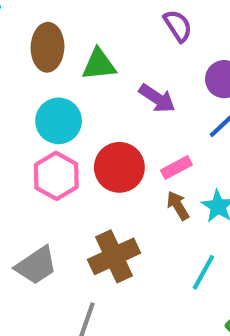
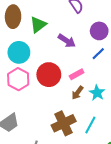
green triangle: (99, 64) -> (38, 25), turned -30
brown arrow: (178, 205) -> (78, 93), turned -112
brown cross: (114, 256) -> (64, 123), moved

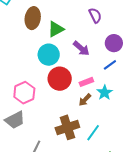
cyan circle: (19, 52) -> (49, 55), moved
pink hexagon: (18, 79) -> (24, 93), moved
cyan star: (97, 93) -> (105, 93), moved

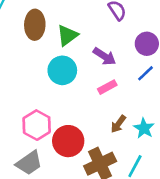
red circle: (60, 79) -> (68, 141), moved
pink rectangle: (86, 82) -> (107, 87), moved
cyan star: (105, 93) -> (144, 128), moved

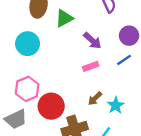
cyan circle: (62, 70) -> (28, 44), moved

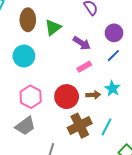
brown arrow: (95, 99) -> (93, 95), turned -128
cyan star: (116, 105) -> (112, 89), moved
red circle: (51, 106) -> (67, 97), moved

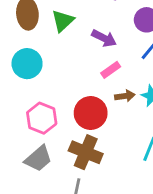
brown arrow: (93, 95) -> (125, 96), moved
brown cross: (80, 126) -> (86, 152), moved, turned -35

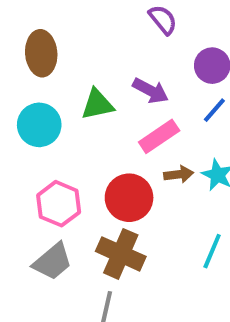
green triangle: (63, 21) -> (97, 104), moved, turned 30
pink rectangle: (111, 70) -> (159, 136), size x1.4

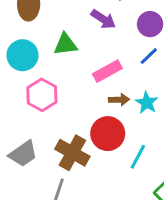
purple arrow: (151, 91) -> (103, 19), moved
red circle: (129, 198) -> (108, 134), moved
pink hexagon: (59, 204) -> (42, 95), moved

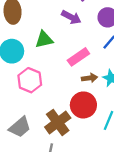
brown cross: (72, 153) -> (58, 122), turned 30

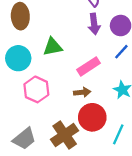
purple arrow: (71, 17) -> (94, 24), moved, turned 54
brown arrow: (90, 78) -> (82, 92), moved

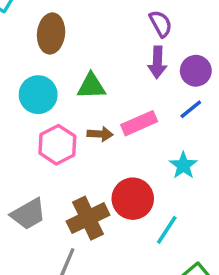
brown arrow: (82, 92) -> (100, 134), moved

